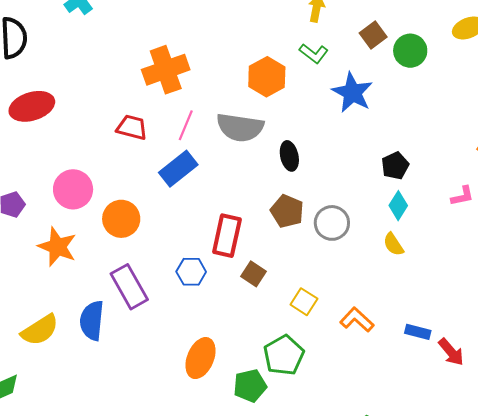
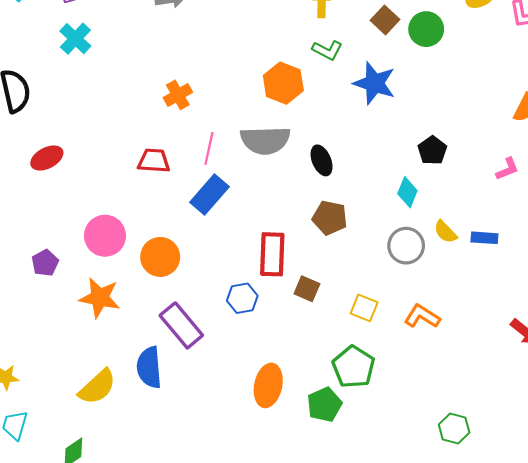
orange cross: (166, 70) -> (178, 95), size x0.6
red ellipse: (32, 106) -> (47, 158), size x0.7
cyan diamond: (398, 206) -> (407, 192), moved
gray circle: (332, 223) -> (406, 246), moved
blue rectangle: (418, 332) -> (484, 238), moved

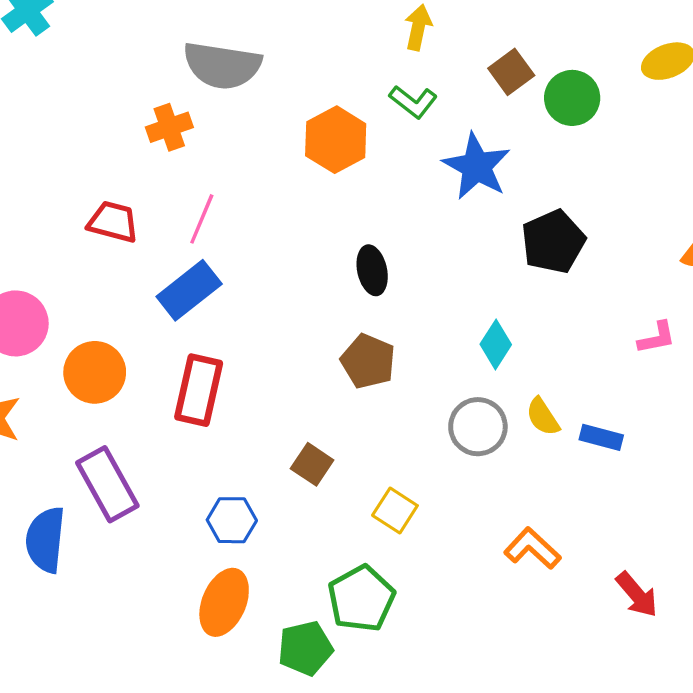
gray semicircle: (265, 140) -> (222, 65), moved
black pentagon: (432, 150) -> (553, 242), moved, size x1.4
red rectangle: (272, 254) -> (199, 390), moved
blue hexagon: (242, 298) -> (232, 520), moved
orange L-shape: (422, 316) -> (532, 548), moved

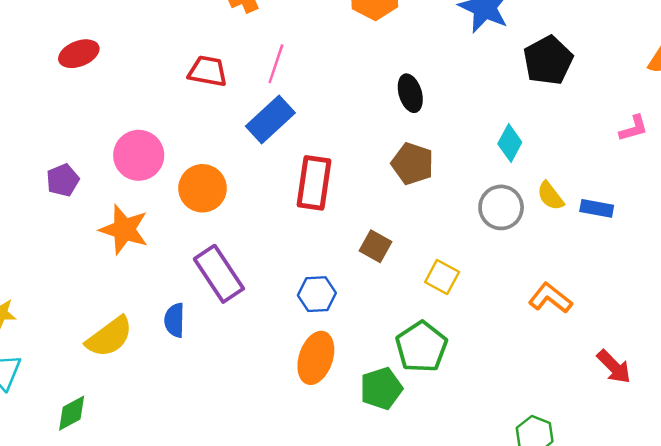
red rectangle: (199, 390) -> (314, 183), moved
blue semicircle: (45, 540) -> (175, 320), size x0.7
red arrow: (637, 595) -> (614, 367), moved

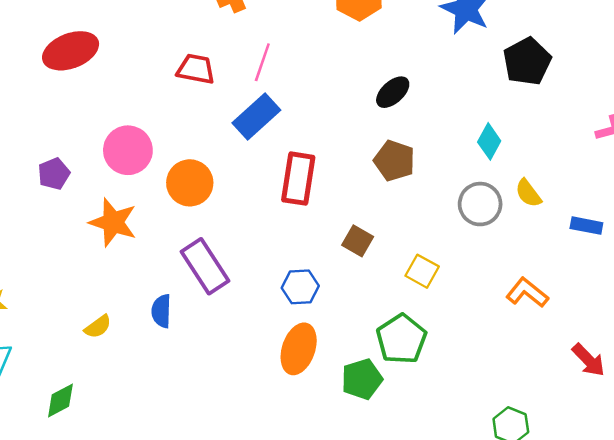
red ellipse: (79, 54) -> (71, 51), size x1.4
black ellipse: (410, 93) -> (393, 92), turned 64
blue rectangle: (597, 208) -> (586, 226), moved
yellow semicircle: (109, 337) -> (98, 327), size x0.6

